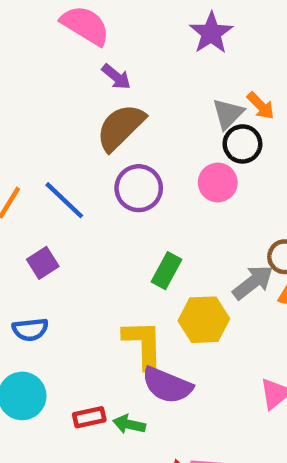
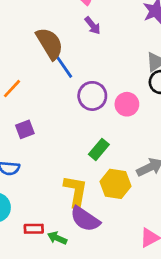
brown semicircle: (121, 127) -> (50, 44), moved, turned 92
pink circle: (218, 183) -> (127, 104), moved
blue line: (64, 200) -> (63, 65), moved

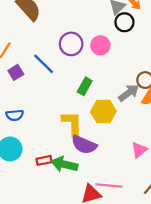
blue line: (63, 65) -> (44, 64), moved
purple square: (25, 129) -> (16, 72), moved
green arrow: (57, 238) -> (64, 164), size x1.6

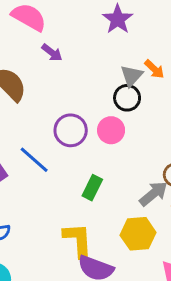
black circle: (124, 22) -> (127, 98), moved
yellow hexagon: (103, 112) -> (138, 234), moved

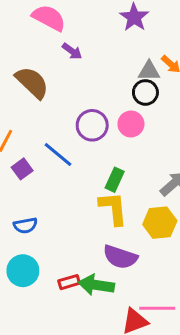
gray triangle: (132, 76) -> (149, 71), turned 50
yellow L-shape: (78, 240) -> (113, 208), moved

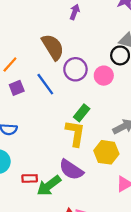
purple arrow: (72, 51) -> (75, 12), turned -120
brown semicircle: (32, 83) -> (53, 47), moved
green arrow: (96, 285) -> (49, 186), turned -60

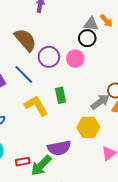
green rectangle: (82, 113) -> (61, 95), turned -42
yellow L-shape: (75, 133) -> (36, 106), moved, turned -30
purple semicircle: (71, 170) -> (59, 148), turned -35

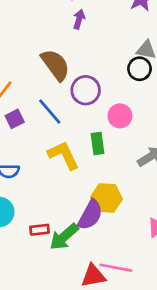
pink circle: (75, 59) -> (120, 116), moved
yellow hexagon: (88, 127) -> (106, 198), moved
purple semicircle: (59, 148) -> (90, 215), turned -55

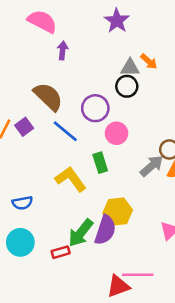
purple circle: (86, 90) -> (95, 108), moved
blue line: (50, 111) -> (65, 131), moved
purple square: (15, 119) -> (24, 127), moved
green arrow: (64, 237) -> (81, 233), moved

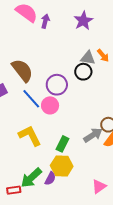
purple arrow: (63, 50) -> (45, 21), moved
pink circle: (116, 133) -> (50, 105), moved
green rectangle: (100, 163) -> (63, 144), moved, turned 35
purple semicircle: (105, 230) -> (50, 179), size x0.6

